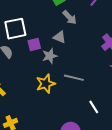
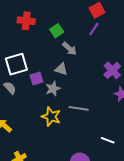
yellow star: (46, 84) -> (51, 117), turned -30
white line: (94, 107) -> (108, 140), moved, turned -32

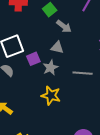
gray line: (79, 108) -> (83, 73), moved

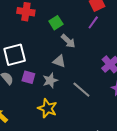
purple square: (33, 59) -> (28, 77), moved, turned 32
gray line: (83, 73) -> (81, 90), turned 30

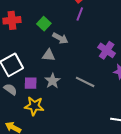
gray triangle: (59, 61) -> (49, 55), moved
yellow star: (47, 108) -> (34, 106), moved

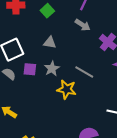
gray arrow: (60, 38) -> (83, 25), moved
yellow star: (34, 106) -> (67, 89), moved

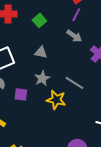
purple square: (30, 69) -> (21, 94), moved

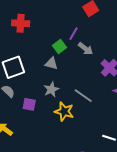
purple line: (76, 15) -> (74, 34), moved
green square: (39, 20) -> (59, 46), moved

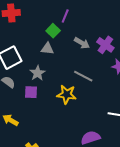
gray arrow: (85, 49) -> (82, 43), moved
gray star: (51, 89) -> (37, 73), moved

